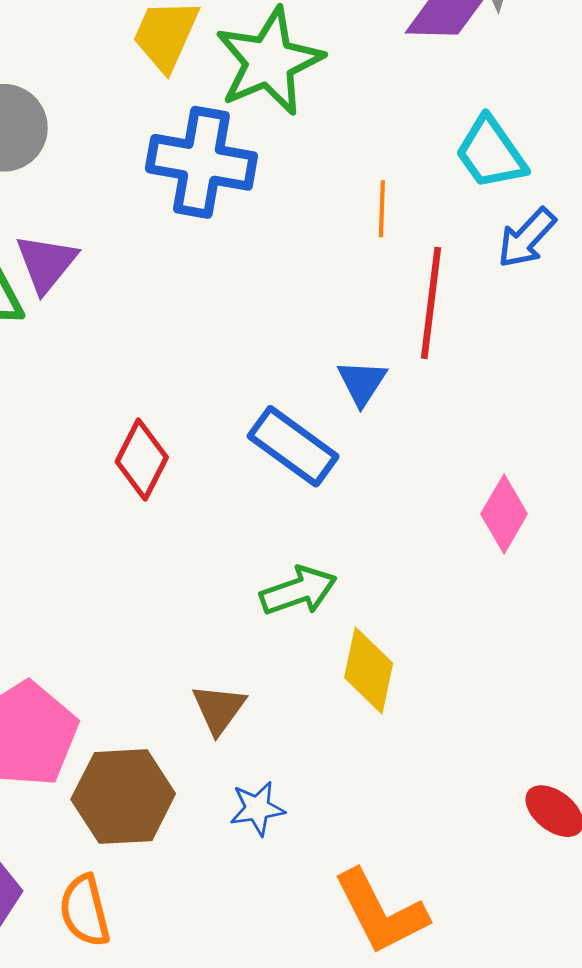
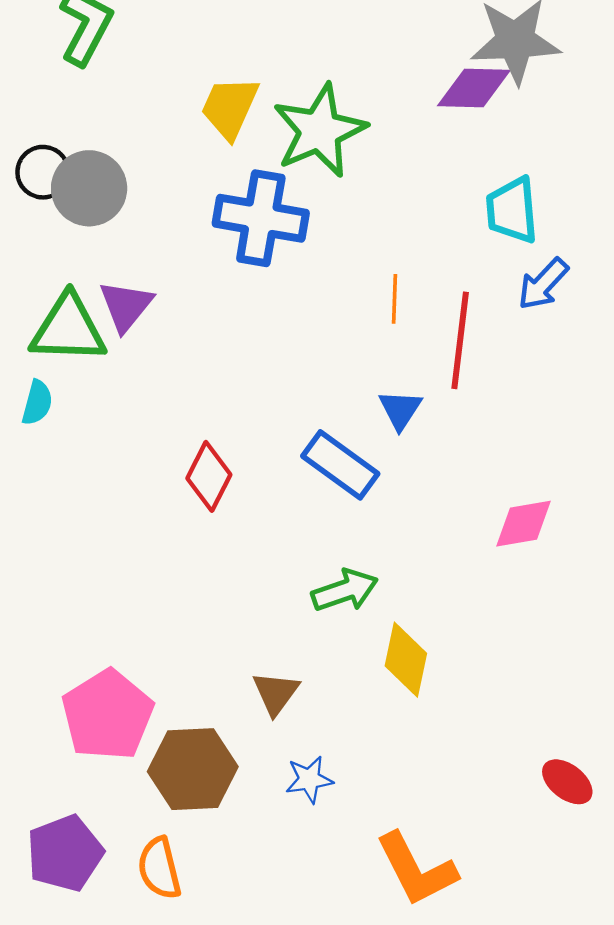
cyan trapezoid: (491, 153) -> (512, 210), turned 30
orange line: (382, 209) -> (394, 299), moved
pink diamond: (504, 514) -> (524, 524), turned 50

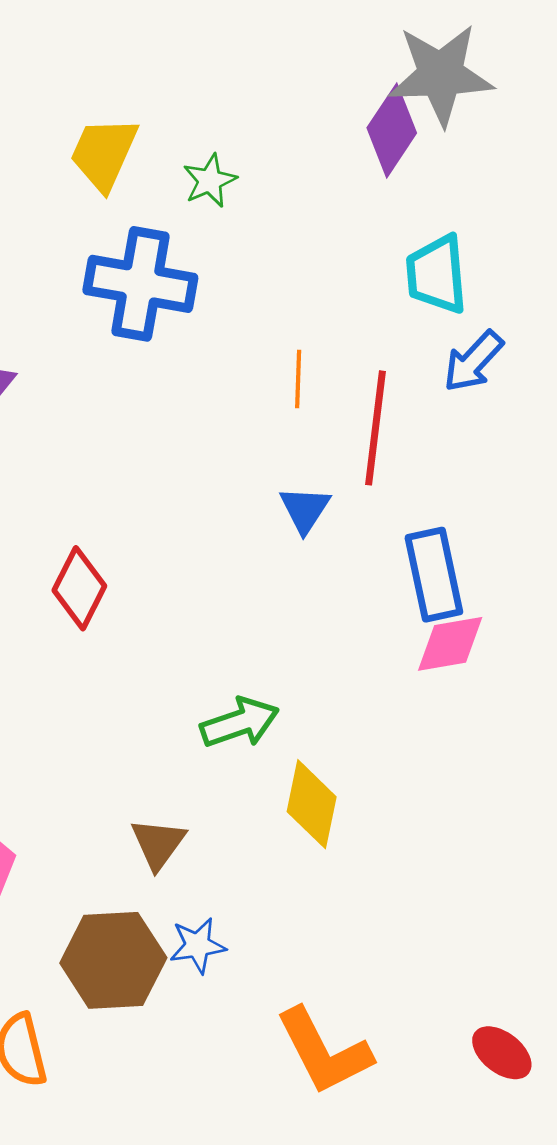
purple diamond: (474, 88) -> (392, 130), turned -58
green star: (320, 131) -> (210, 181), size x0.5
blue rectangle: (340, 465) -> (434, 575), moved, turned 42
brown hexagon: (193, 769) -> (113, 960), moved
red ellipse: (567, 782) -> (502, 1053), moved

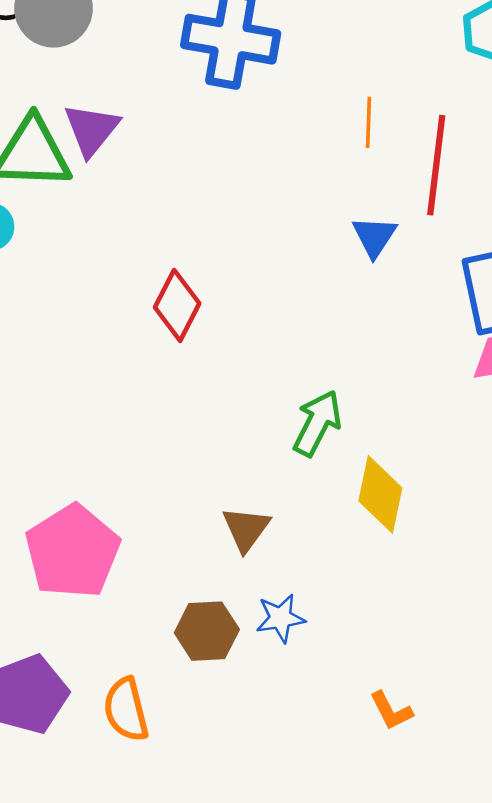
green arrow: (240, 723) -> (317, 423), turned -44
brown hexagon: (113, 960) -> (207, 631), size x0.7
orange L-shape: (324, 1051) -> (391, 711), size x0.5

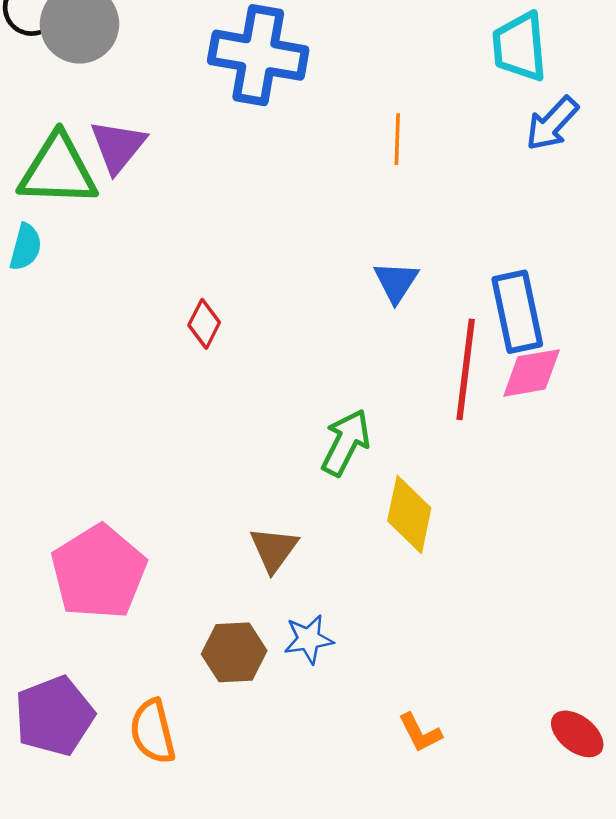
red line: (436, 165) -> (466, 369), moved
blue triangle: (374, 236) -> (396, 282), moved
red diamond: (177, 305) -> (204, 324), size x0.7

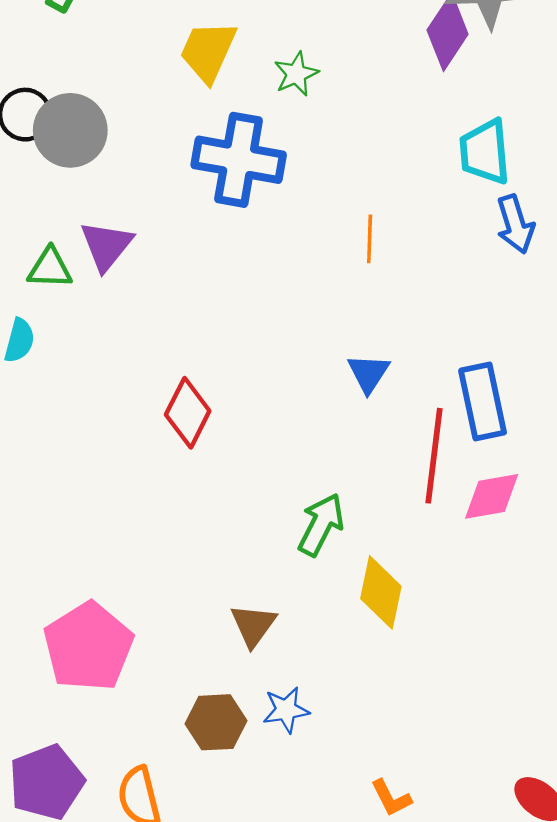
blue arrow: (552, 124) -> (515, 224), turned -60
green triangle: (58, 170) -> (50, 268), size x0.6
red diamond: (204, 324) -> (188, 413), size x1.5
pink diamond: (532, 373) -> (492, 496), moved

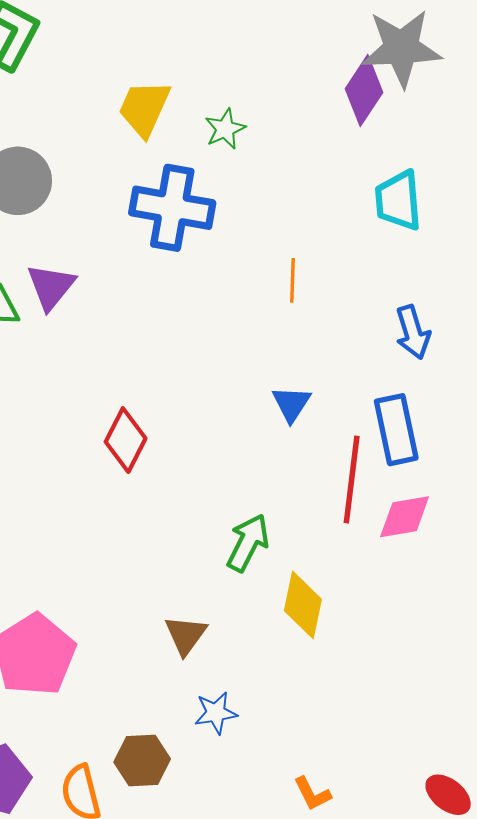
blue arrow: (515, 224) -> (413, 332), moved
brown hexagon: (216, 722) -> (142, 761), moved

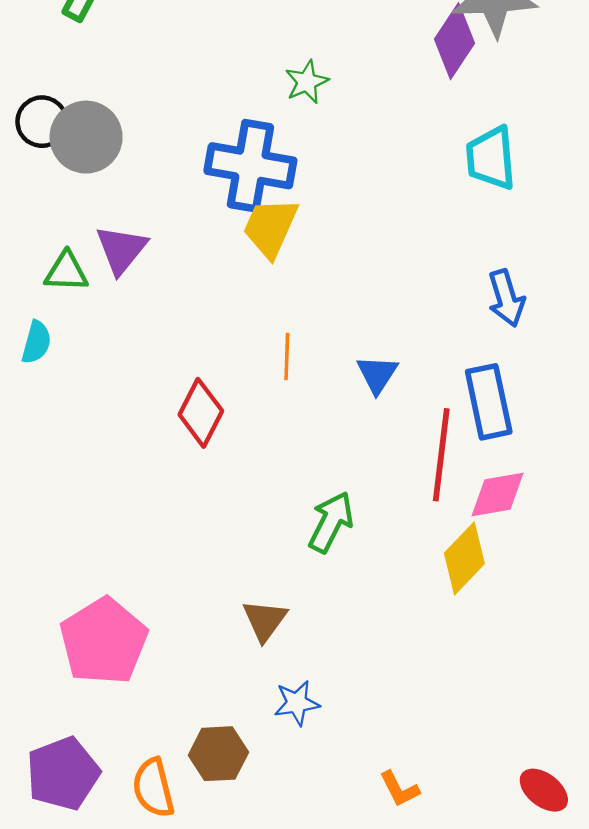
yellow trapezoid: (144, 108) -> (270, 228), moved
orange line: (293, 280) -> (287, 357), moved
yellow diamond: (303, 605) -> (464, 558), moved, turned 32

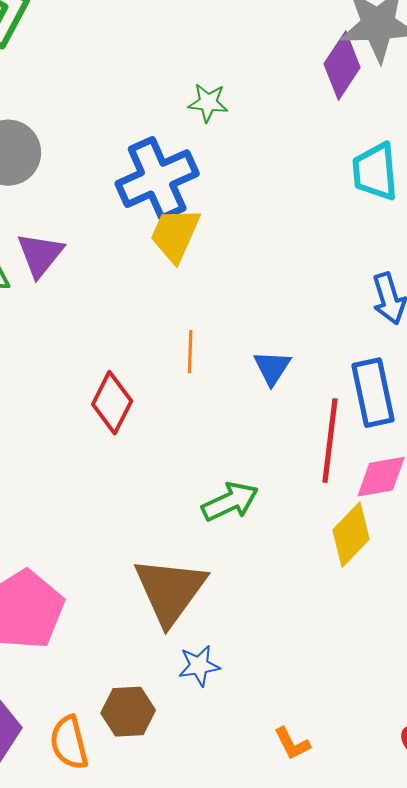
green star: (307, 82) -> (208, 103), turned 30
blue cross: (250, 166) -> (157, 179), turned -34
green arrow: (331, 522) -> (230, 502), turned 38
brown triangle: (265, 620) -> (170, 591), size x1.8

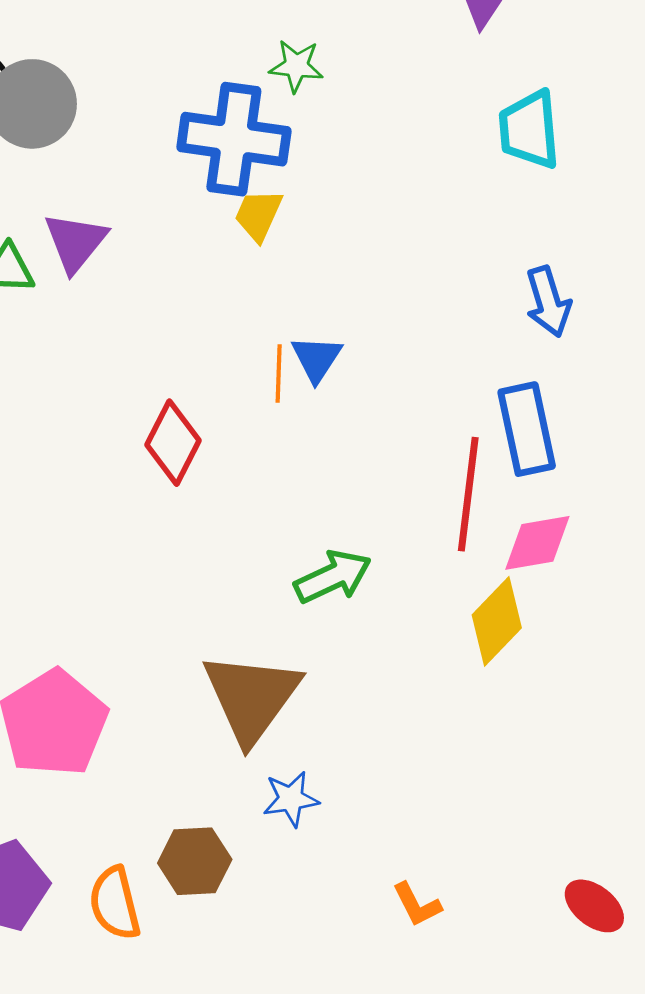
green star: (208, 103) -> (296, 66), moved
blue cross: (157, 179) -> (234, 139), turned 32
yellow trapezoid: (175, 235) -> (258, 215), size x0.7
blue triangle: (272, 368) -> (317, 359), moved

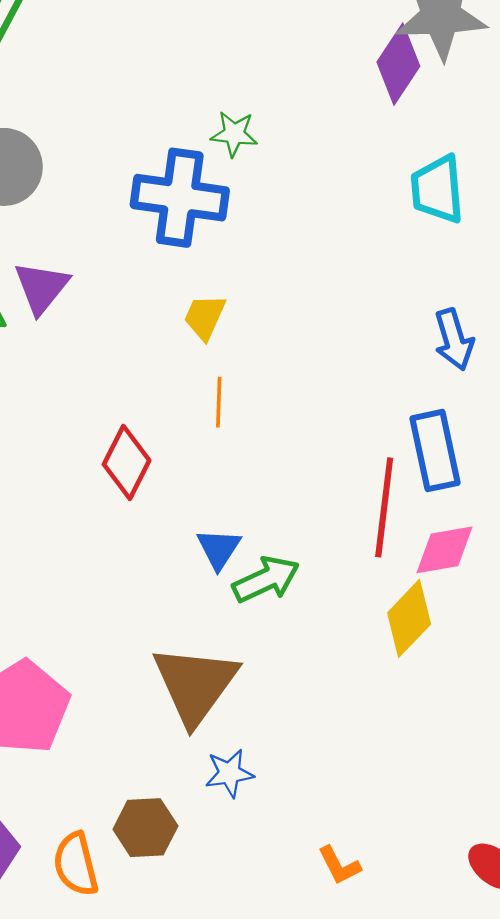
yellow trapezoid: (258, 215) -> (205, 317), moved
blue triangle: (317, 359) -> (219, 549), moved

